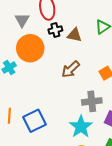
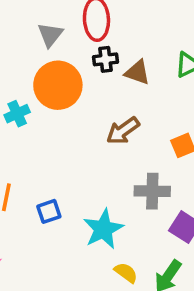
blue square: (34, 121) -> (49, 211), size x0.6
cyan star: (81, 127) -> (103, 229), moved

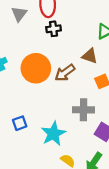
brown triangle: (137, 72) -> (90, 56), moved
orange circle: (58, 85) -> (36, 68), moved

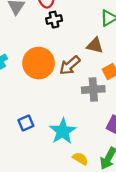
gray cross: (83, 110) -> (93, 89), moved

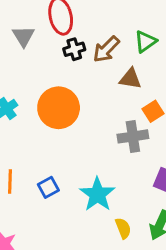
brown arrow: (70, 65) -> (106, 49), moved
yellow semicircle: (80, 159) -> (123, 228), turned 42

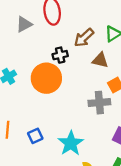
gray triangle: (23, 36) -> (24, 24), turned 30
black cross: (74, 49) -> (60, 55), moved

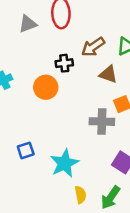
orange circle: (46, 78) -> (46, 87), size x0.7

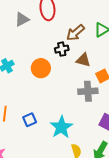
black cross: (64, 63) -> (62, 49), moved
brown triangle: (108, 74) -> (83, 60), moved

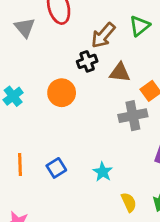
gray triangle: (22, 19) -> (25, 27), turned -35
cyan star: (61, 127) -> (103, 172), size x0.6

